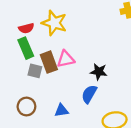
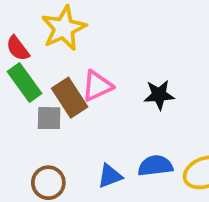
yellow star: (54, 23) -> (64, 28), turned -30
red semicircle: (26, 28) -> (18, 48), turned 80
blue semicircle: (89, 94) -> (155, 166), moved, turned 66

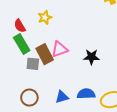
yellow star: (64, 28) -> (45, 18), size x0.6

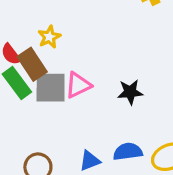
brown rectangle: (45, 54) -> (32, 64), moved
gray square: (33, 64) -> (51, 88), moved, size x1.5

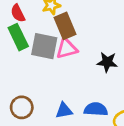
brown rectangle: (32, 64) -> (65, 26), moved

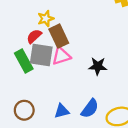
red semicircle: (18, 13) -> (34, 36), moved, turned 77
green rectangle: (18, 37) -> (24, 61), moved
blue semicircle: (96, 109) -> (90, 108), turned 126

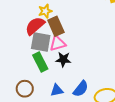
red semicircle: (34, 36) -> (35, 26), size x1.5
green rectangle: (24, 61) -> (40, 62), moved
black star: (98, 66) -> (63, 59), moved

